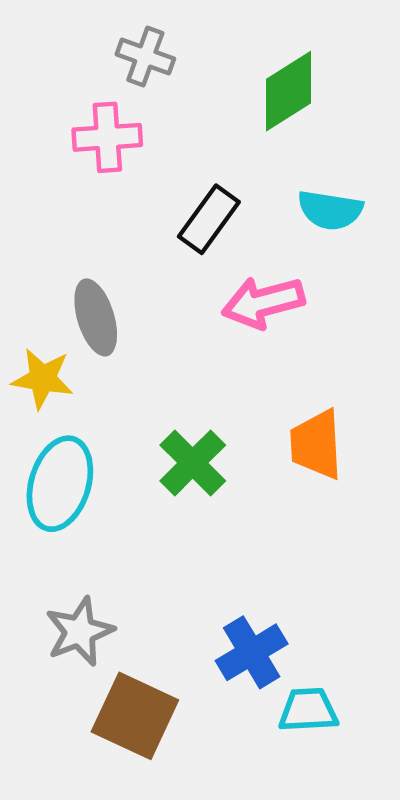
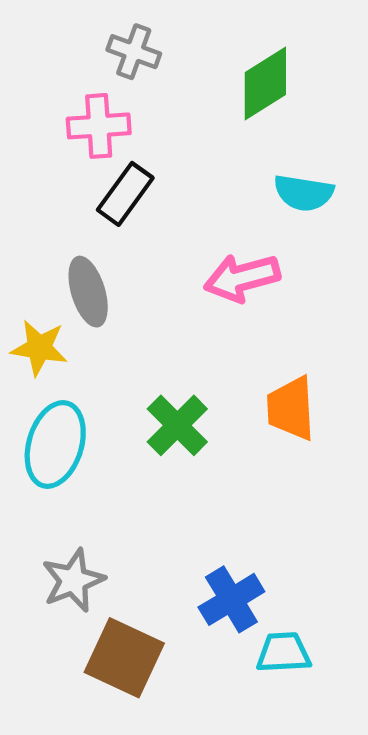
black rectangle: (209, 219) -> (125, 194), moved

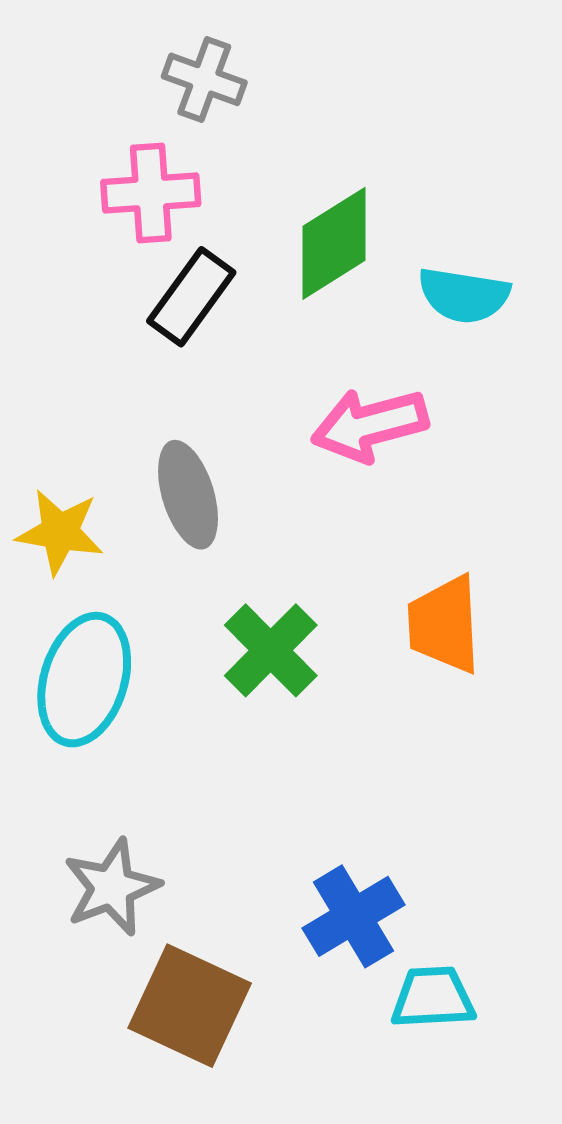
green diamond: (265, 84) -> (334, 243), moved
gray ellipse: (88, 292) -> (188, 495), moved

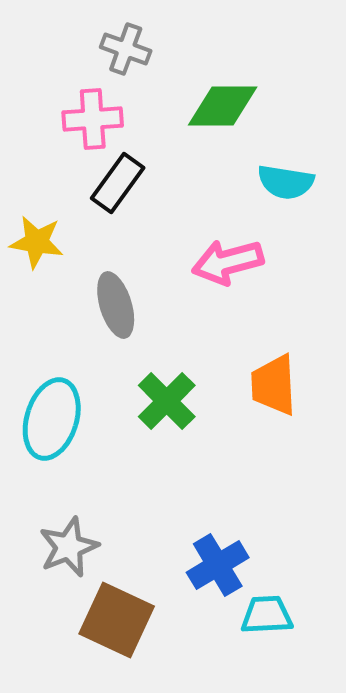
green diamond: (334, 243) -> (223, 106), moved, turned 32
yellow star: (60, 532) -> (37, 242), moved

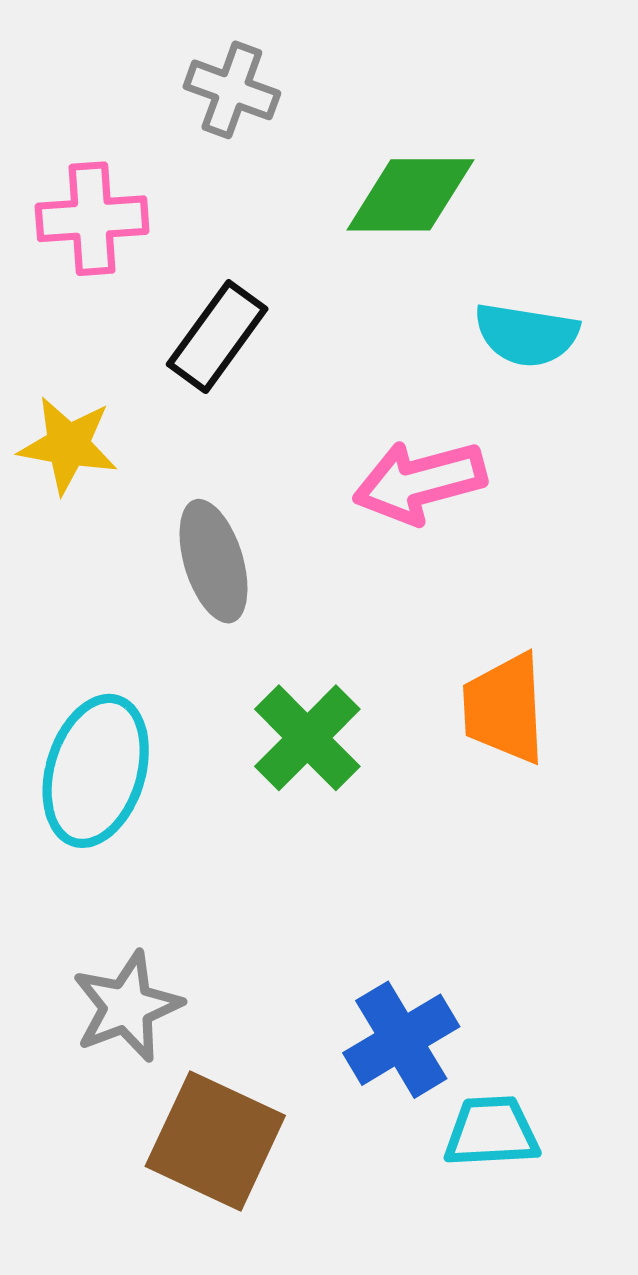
pink cross: (93, 119) -> (92, 219), moved

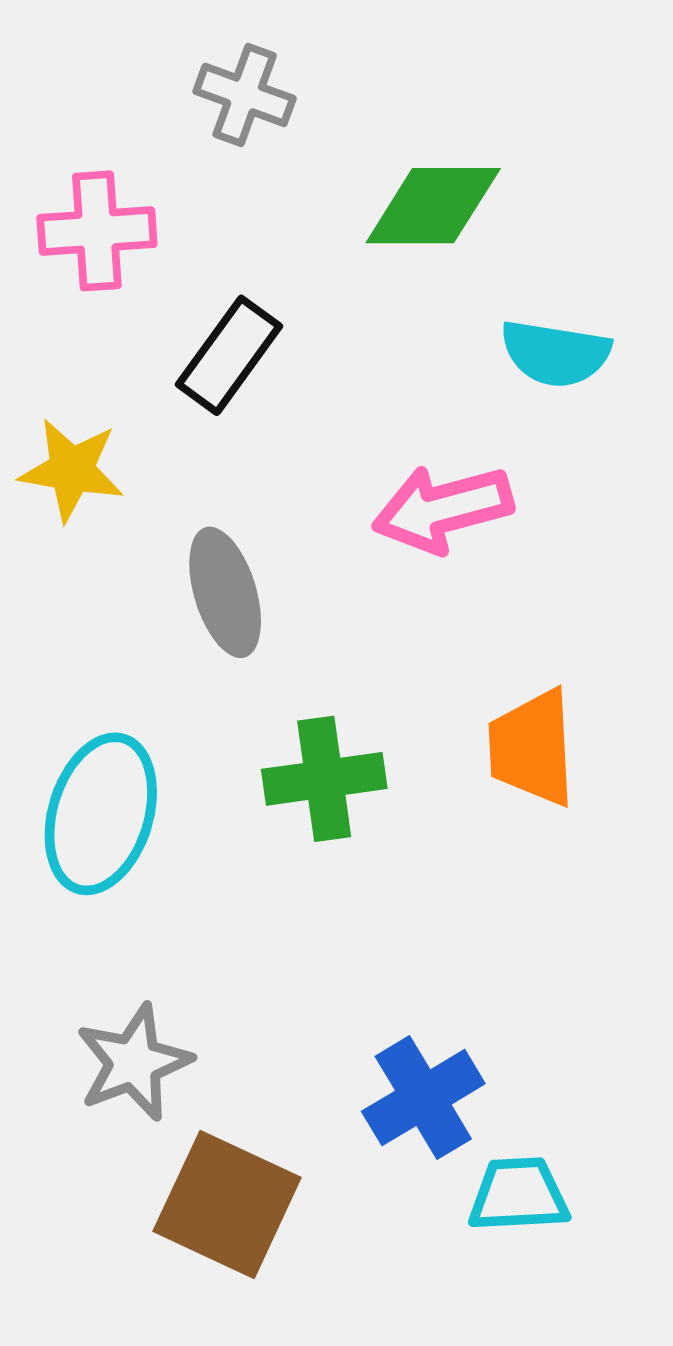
green cross: (307, 738) -> (324, 779), turned 37

